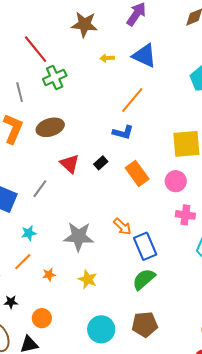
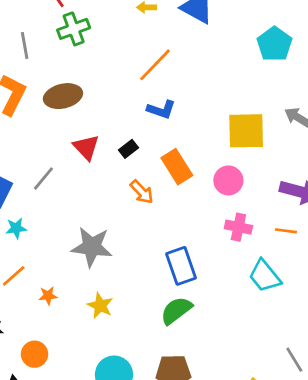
orange line: (132, 100) -> (155, 65), moved
orange arrow: (122, 227) -> (142, 192), moved
cyan star: (29, 233) -> (16, 228), moved

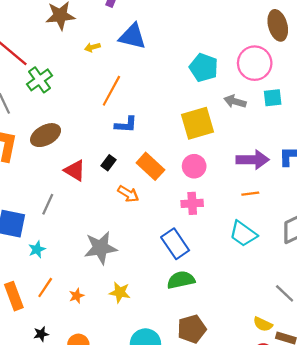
cyan pentagon: (274, 44) -> (204, 68), moved
pink cross: (238, 227) -> (192, 203), moved
green semicircle: (176, 310) -> (181, 280), turned 40

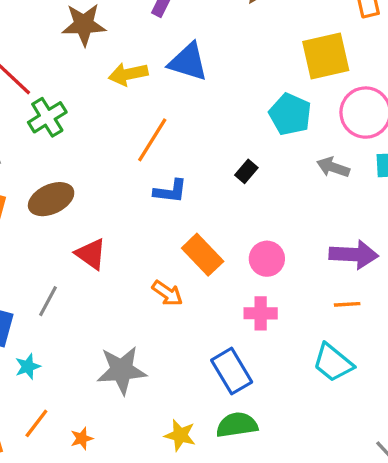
yellow arrow: (92, 47) -> (128, 74), size x1.6
yellow square: (197, 123) -> (326, 56), moved
black rectangle: (109, 163) -> (246, 171), moved
yellow star: (120, 292) -> (180, 435), moved

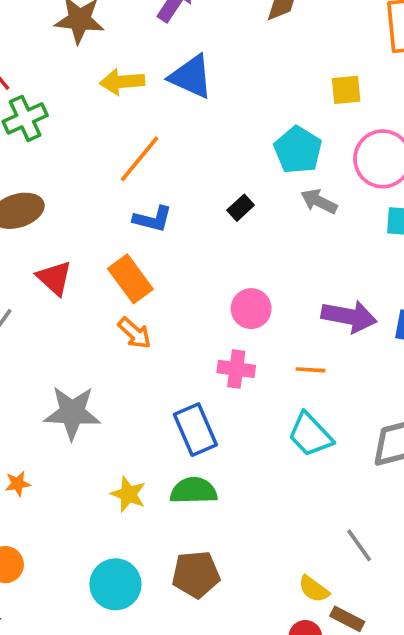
yellow square: (326, 56) -> (346, 90), size x0.6
gray arrow: (333, 167) -> (319, 201), moved
orange rectangle: (203, 255) -> (130, 279), moved
orange line: (347, 304) -> (310, 370), moved

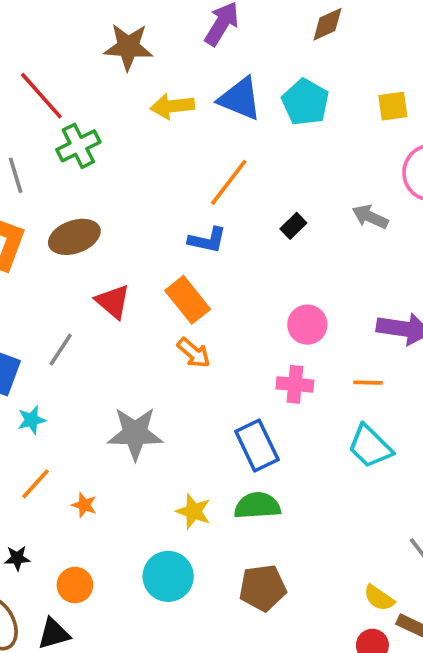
cyan pentagon: (298, 150) -> (305, 102), moved
orange line: (140, 159) -> (229, 182), moved
orange star: (18, 484) -> (84, 505), turned 30
cyan circle: (115, 584) -> (168, 576), moved

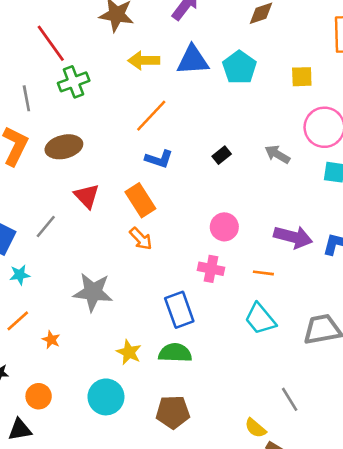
blue triangle: (240, 99) -> (193, 60), turned -32
orange line: (229, 182) -> (151, 116), moved

